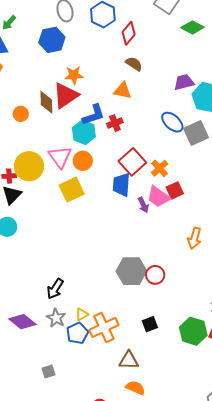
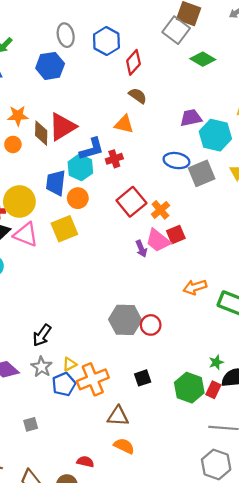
orange star: (74, 75) -> (18, 116), moved
blue ellipse: (172, 122) -> (176, 161), turned -35
pink triangle: (60, 157) -> (26, 235), moved, turned -35
blue trapezoid: (121, 185) -> (56, 183), moved
orange arrow: (194, 238) -> (195, 287), turned 55

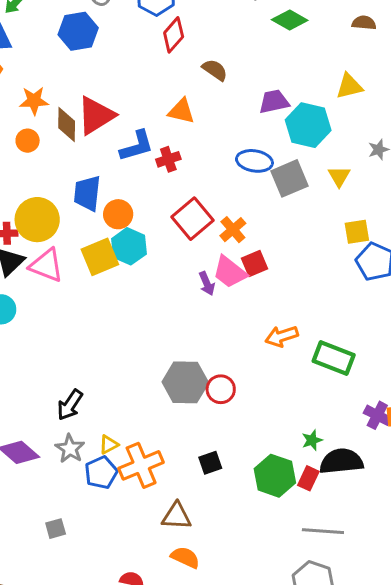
red diamond: (133, 62) -> (174, 35), moved
brown semicircle: (138, 96) -> (215, 70), moved
cyan hexagon: (80, 167) -> (129, 246), moved

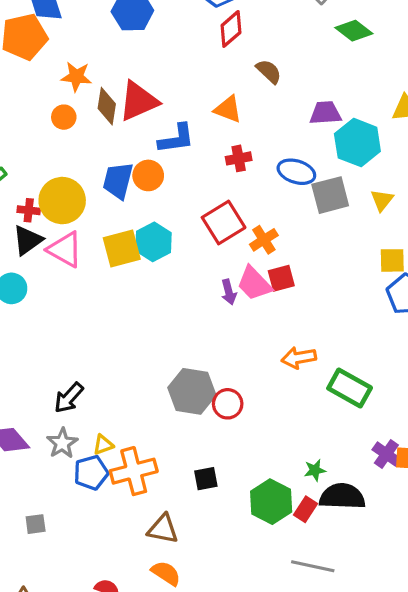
red cross: (168, 159) -> (239, 158), moved
orange circle: (118, 214) -> (148, 175), moved

